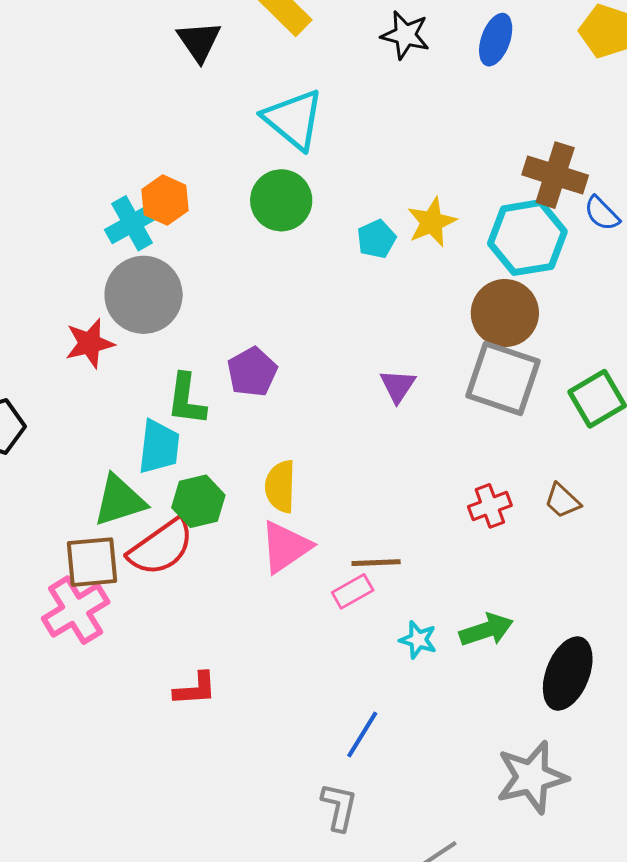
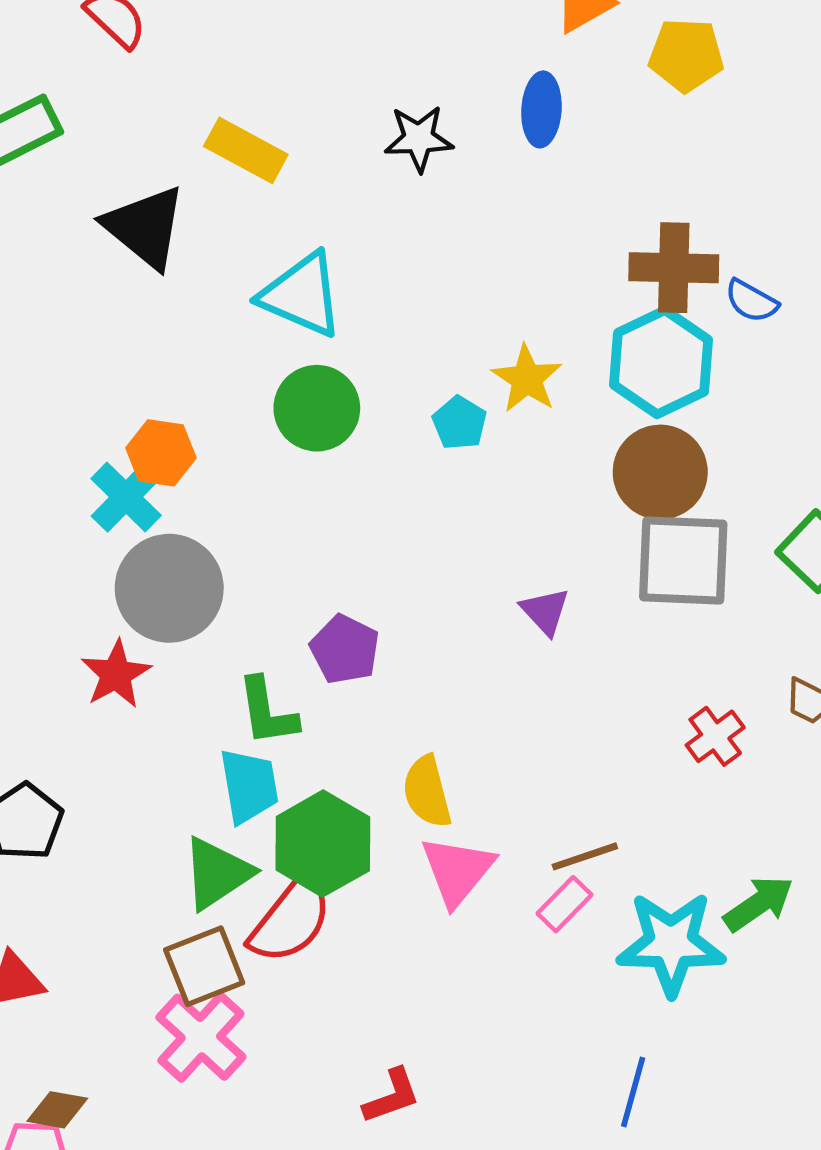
black triangle: (199, 41) -> (145, 227), size x1.4
green hexagon: (198, 501) -> (323, 844), size x1.4
cyan star: (418, 640) -> (671, 943), size x2.0

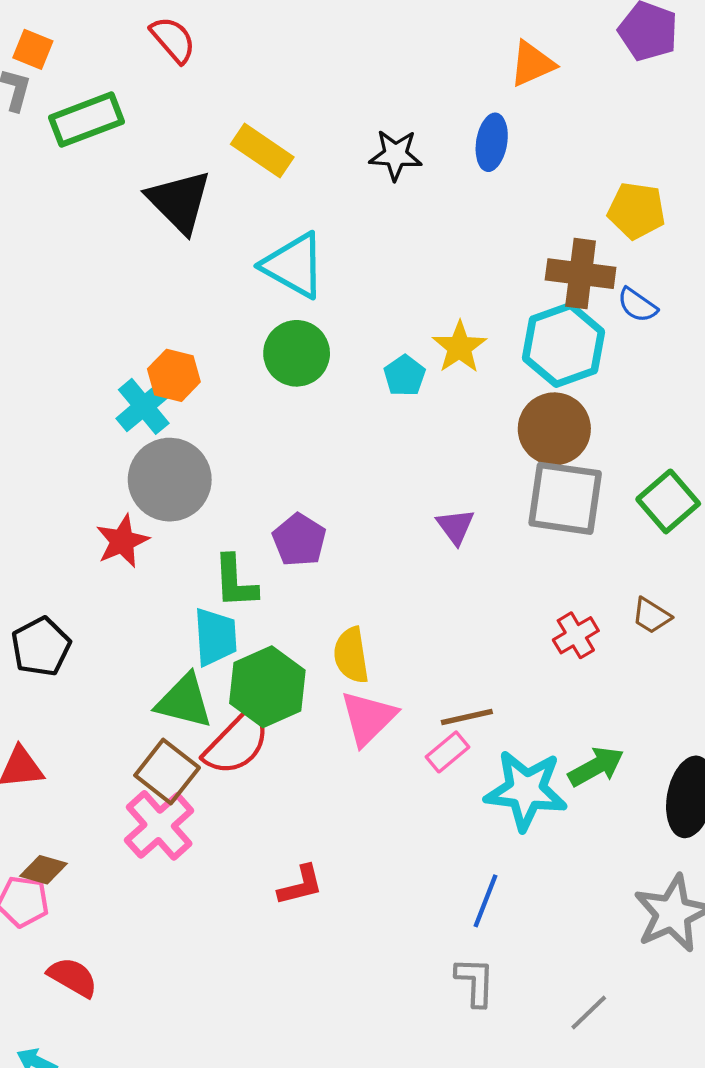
yellow pentagon: (686, 55) -> (636, 211), moved
green triangle: (217, 873) -> (184, 701), turned 42
brown square: (204, 966) -> (167, 771), turned -36

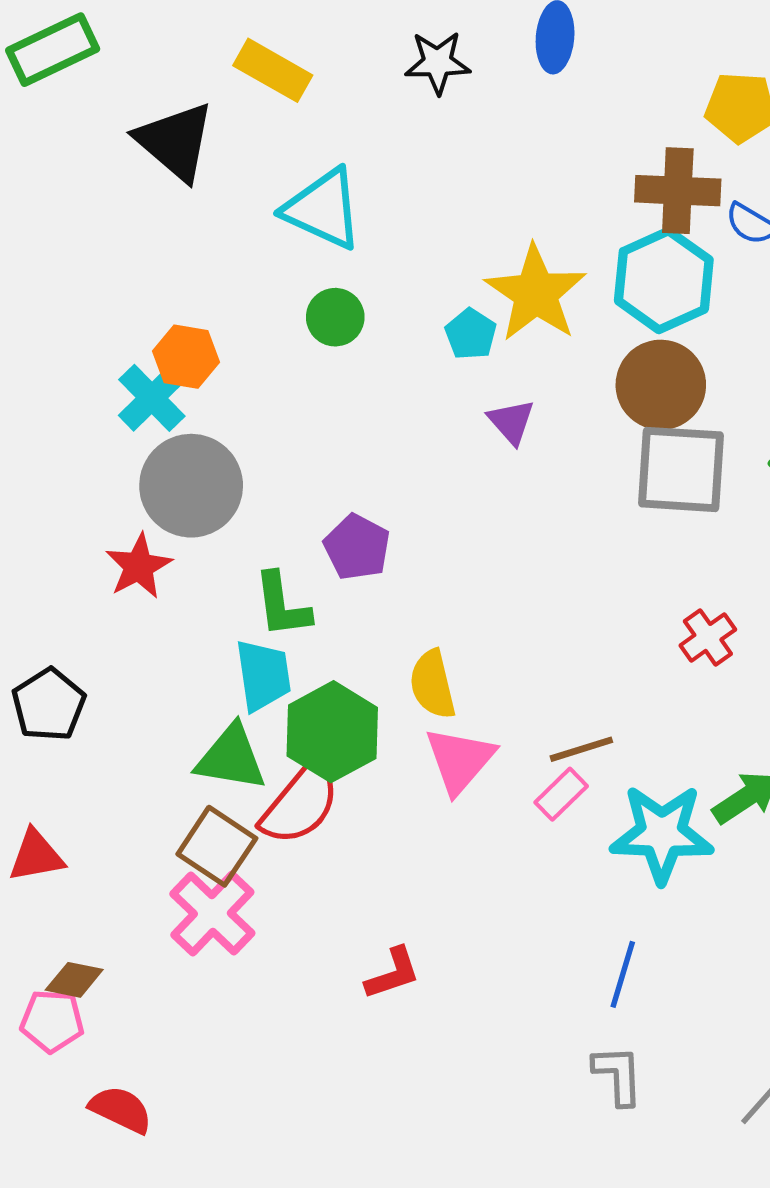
yellow star: (459, 347) -> (536, 293), size x1.5
green circle: (297, 353) -> (335, 317), size x0.7
purple triangle: (455, 526) -> (511, 422), moved

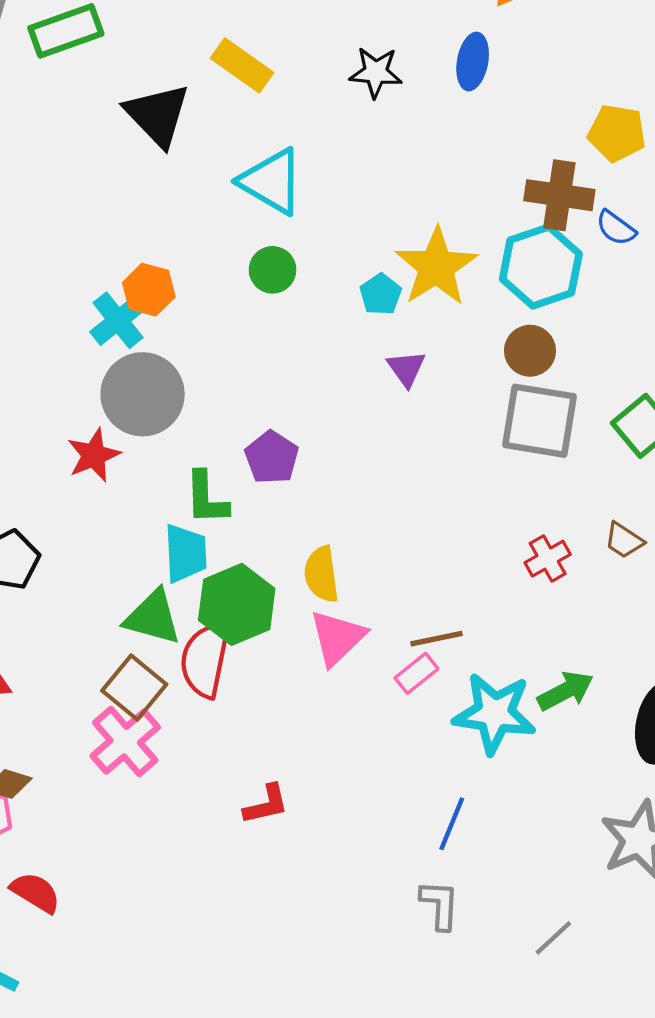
brown circle: (661, 385) -> (530, 351), size x0.7
red semicircle: (300, 803) -> (205, 660), turned 146

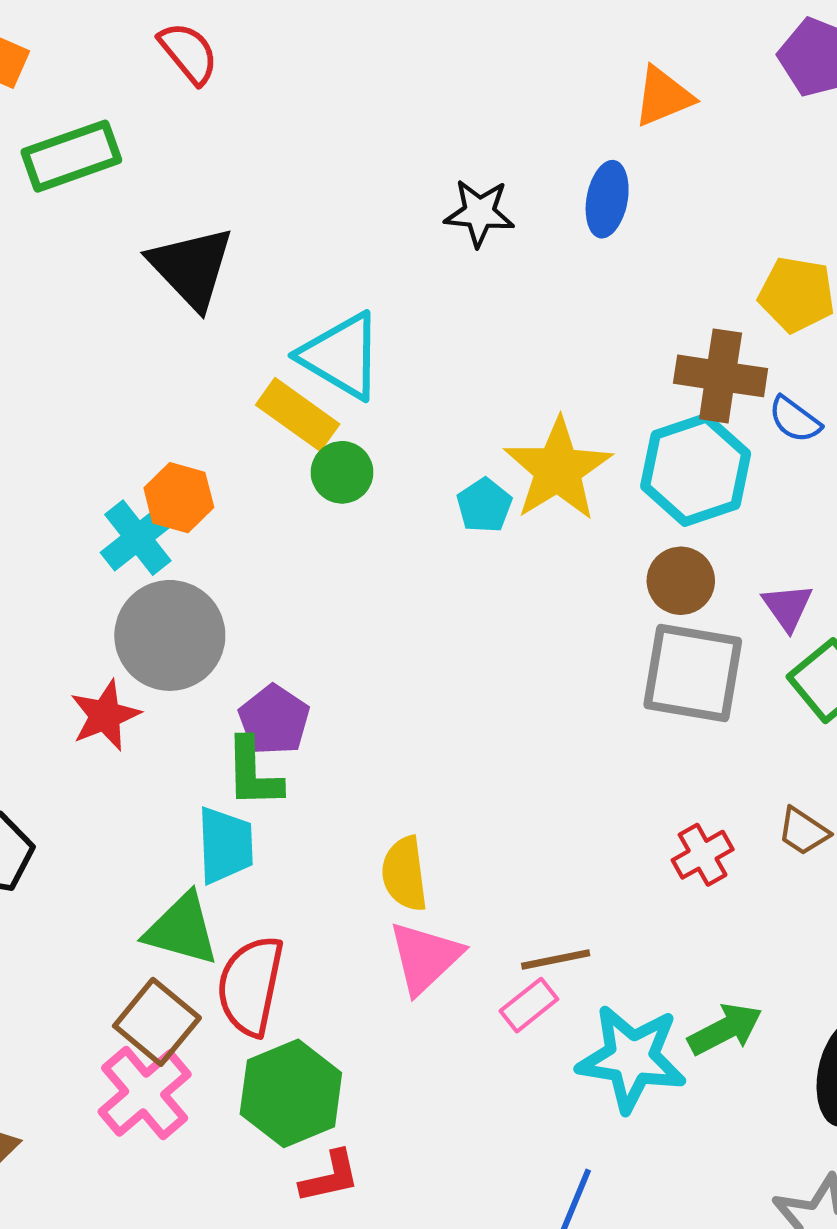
yellow rectangle: (242, 65) -> (298, 414), moved
purple triangle: (406, 368) -> (788, 607), moved
purple pentagon: (272, 457) -> (274, 720), moved
green hexagon: (237, 604) -> (291, 1093), moved

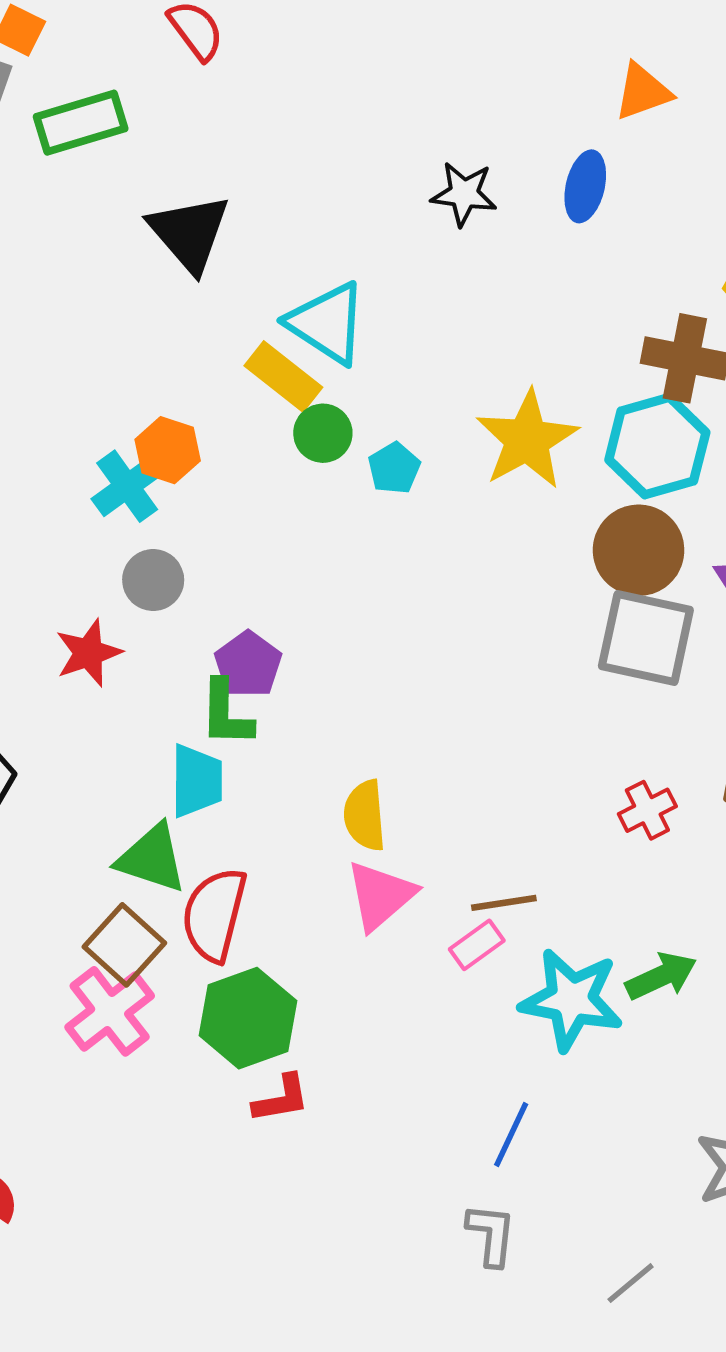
cyan pentagon: (484, 505) -> (394, 468), moved
brown circle: (681, 581) -> (639, 550), size x1.4
gray circle: (170, 635) -> (153, 580), size x0.6

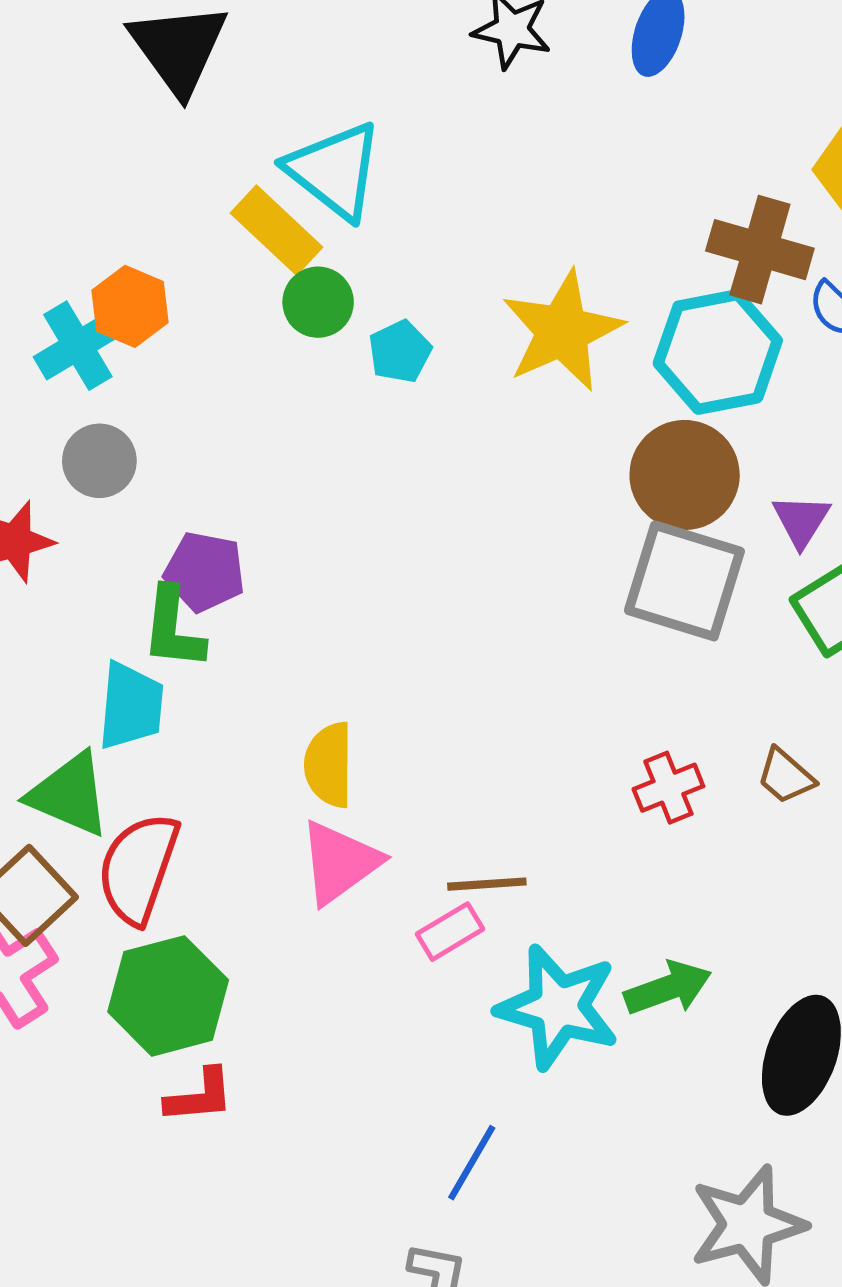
purple pentagon: (248, 664) -> (205, 572), turned -30

